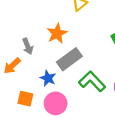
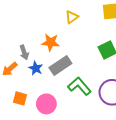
orange star: (57, 33) -> (51, 42), turned 30
blue star: (48, 78) -> (36, 68), moved

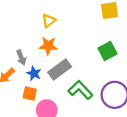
yellow triangle: (72, 17) -> (49, 21), moved
orange square: (20, 98) -> (30, 94), moved

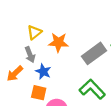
yellow triangle: (49, 21) -> (34, 32), moved
gray rectangle: (60, 69) -> (94, 53), moved

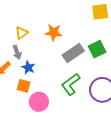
orange star: (58, 42) -> (54, 32), moved
green L-shape: (92, 89) -> (71, 84), turned -85

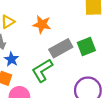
green L-shape: (71, 84) -> (42, 70), moved

